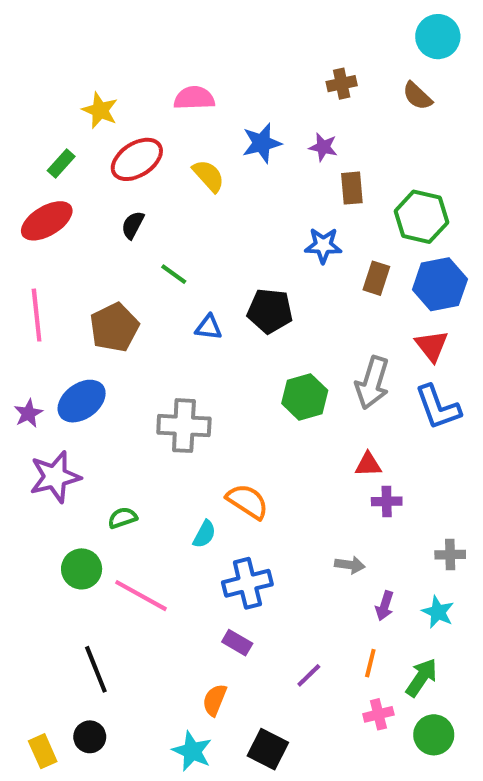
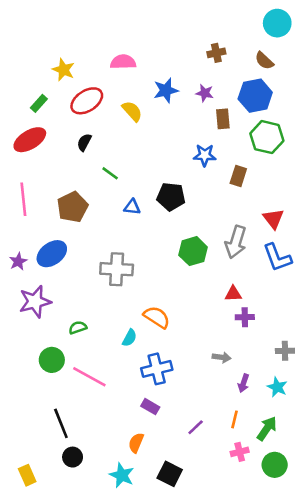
blue hexagon: (440, 284) -> (255, 96), moved
black circle: (90, 737) -> (73, 457), moved

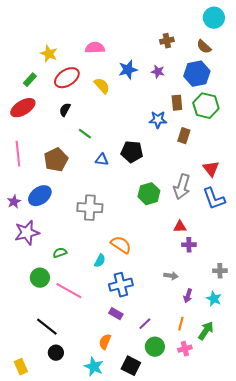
brown rectangle: (223, 119) -> (177, 103), moved
black line: (61, 423) -> (47, 327), turned -30
purple line: (196, 427) -> (145, 324), moved
green circle: (275, 465) -> (155, 347), moved

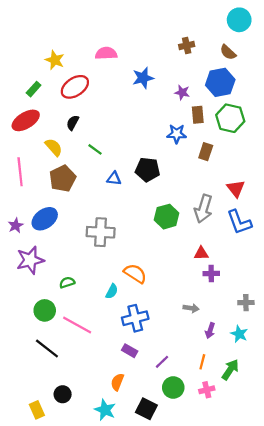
purple star: (158, 72) -> (182, 92), moved
yellow semicircle: (102, 86) -> (54, 147), moved
black line: (47, 327) -> (47, 348), moved
yellow rectangle: (21, 367) -> (37, 410), moved

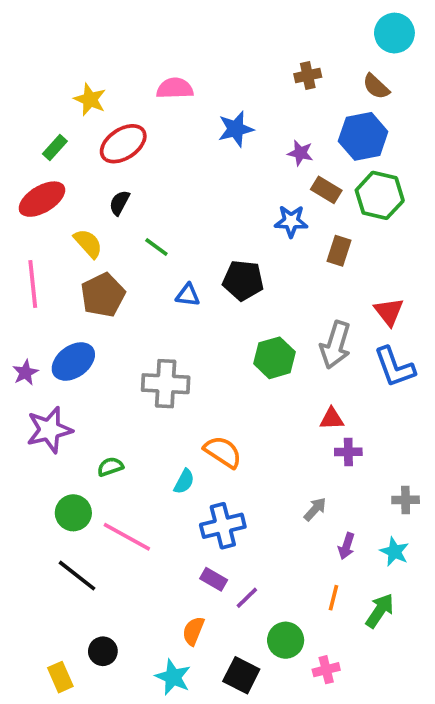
brown rectangle: (198, 115) -> (326, 190), turned -54
gray arrow: (191, 308) -> (315, 509), turned -56
purple line: (162, 362) -> (247, 598), moved
pink cross: (207, 390) -> (326, 670), moved

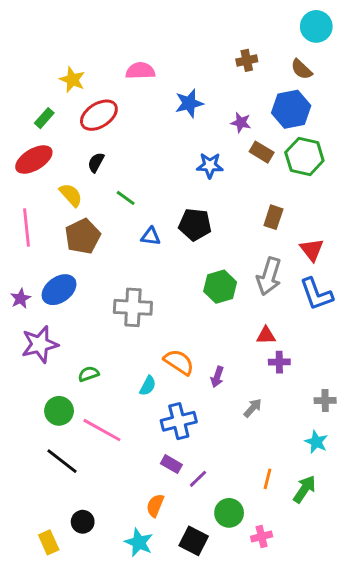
blue star: (291, 221) -> (210, 165), moved
brown rectangle: (339, 251) -> (273, 217), moved
purple arrow: (346, 546) -> (217, 377), moved

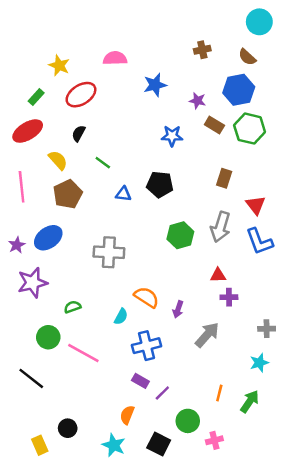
gray arrow: (253, 408) -> (207, 335), size x1.6
cyan star: (316, 442) -> (259, 363), turned 30
black line: (62, 461) -> (31, 378), moved

